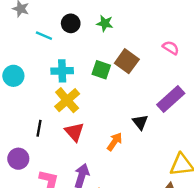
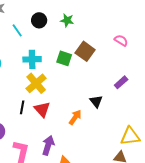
cyan line: (44, 36) -> (17, 30), turned 32
purple rectangle: (171, 99) -> (121, 82), size x0.6
black line: (39, 128) -> (22, 107), moved

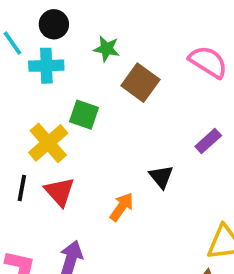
green star: (67, 20) -> (107, 49), moved
pink semicircle: (121, 40) -> (208, 62), size x1.5
green square: (64, 58) -> (84, 115), moved
cyan cross: (32, 59) -> (46, 66), moved

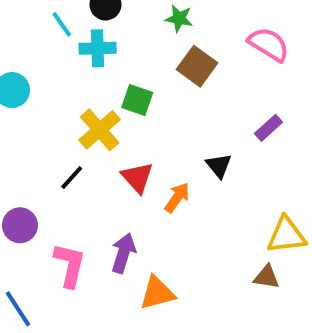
green star: (107, 49) -> (179, 18), moved
black line: (22, 188) -> (72, 178), turned 32
red triangle: (60, 192) -> (137, 178), moved

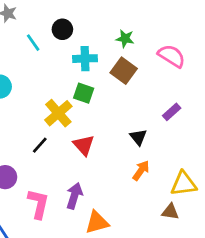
green star: (179, 18) -> (125, 39), moved
cyan cross: (98, 48) -> (85, 59), moved
orange arrow: (177, 197) -> (141, 170), moved

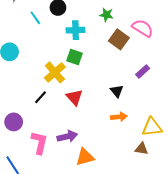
brown square: (124, 71) -> (119, 39), moved
orange arrow: (141, 170) -> (119, 117), turned 49
purple arrow: (74, 196) -> (67, 136), turned 60

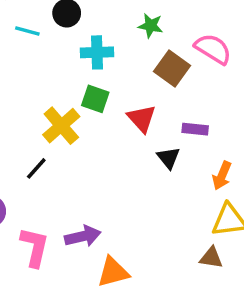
cyan line: (35, 18) -> (27, 31), turned -40
purple rectangle: (143, 71) -> (195, 129), moved, turned 48
red triangle: (74, 97) -> (142, 118), moved
orange arrow: (119, 117) -> (222, 176), moved, turned 119

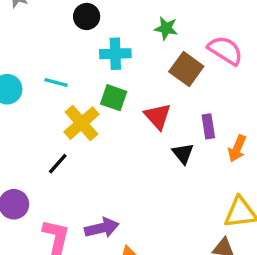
cyan line: (27, 31) -> (56, 82), moved
purple rectangle: (195, 129) -> (208, 126), turned 75
orange arrow: (222, 176) -> (237, 148), moved

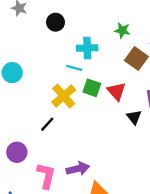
black circle: (87, 16) -> (55, 22), moved
cyan line: (56, 82) -> (74, 68), moved
green square: (114, 98) -> (92, 88), moved

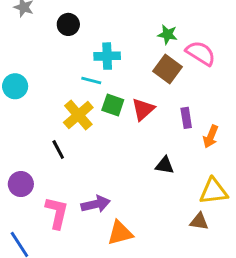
green star: (122, 30) -> (168, 34), moved
red triangle: (116, 91) -> (143, 109), turned 30
black triangle: (134, 117) -> (165, 165), moved, turned -42
black line: (47, 124) -> (58, 150), turned -70

